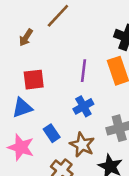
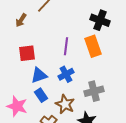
blue triangle: (22, 108) -> (39, 75), moved

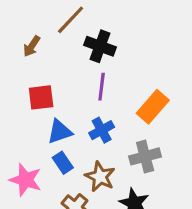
black cross: (100, 20) -> (100, 46), moved
orange rectangle: (93, 46) -> (153, 107), moved, turned 60

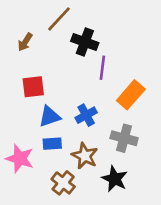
purple line: (102, 87) -> (102, 68), moved
gray cross: (145, 156) -> (124, 138), turned 30
blue rectangle: (63, 163) -> (52, 144), turned -60

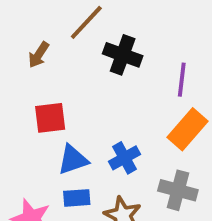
purple line: (102, 68) -> (182, 80), moved

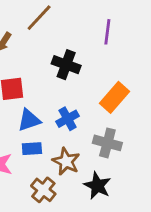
black cross: (123, 55) -> (66, 65), moved
purple line: (182, 80) -> (107, 32), moved

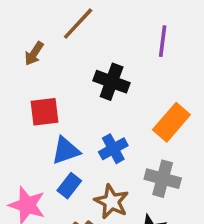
blue rectangle: (32, 149) -> (69, 186), turned -48

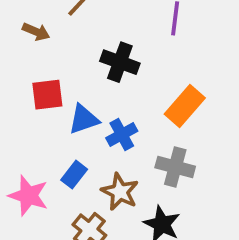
brown arrow: (34, 54) -> (36, 32), turned -100
blue triangle: (66, 150) -> (84, 119), moved

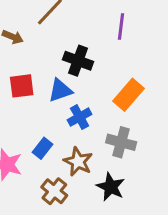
blue triangle: (84, 119) -> (60, 90), moved

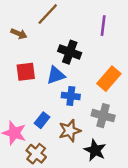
blue cross: (80, 117) -> (71, 96), turned 36
brown star: (78, 162) -> (70, 131), turned 30
brown cross: (54, 191) -> (36, 154), moved

